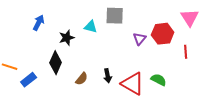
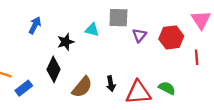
purple triangle: (140, 39) -> (139, 35), moved
brown semicircle: (82, 79) -> (82, 87), size x1.5
red triangle: (133, 84) -> (138, 92), turned -35

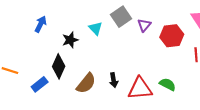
gray square: (118, 18) -> (121, 17), turned -36
cyan triangle: (92, 30) -> (96, 28), turned 32
purple triangle: (139, 35) -> (144, 25), moved
blue rectangle: (24, 88) -> (40, 84), moved

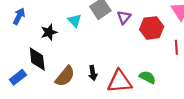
black diamond: (59, 66) -> (37, 59), turned -30

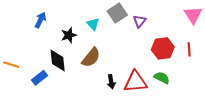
red hexagon: (152, 28) -> (163, 48), moved
black arrow: (93, 73) -> (111, 82), moved
brown semicircle: (65, 76) -> (91, 57), moved

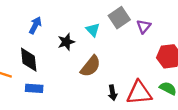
black diamond: (58, 60) -> (29, 60), moved
blue rectangle: (39, 78) -> (34, 88), turned 42

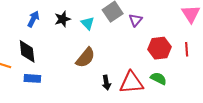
black star: (66, 42) -> (63, 19), moved

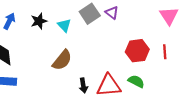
purple triangle: (136, 20) -> (112, 13), moved, turned -32

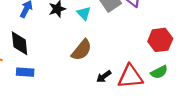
green semicircle: (136, 81) -> (159, 72), turned 126
black arrow: (83, 86) -> (104, 77), turned 64

